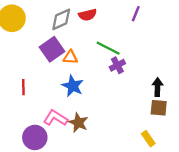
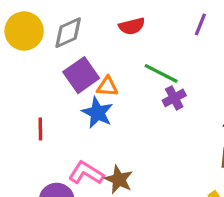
gray diamond: (61, 19) -> (68, 33), moved
blue star: (73, 86) -> (97, 113), moved

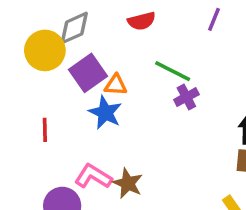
yellow circle: (24, 31) -> (45, 50), moved

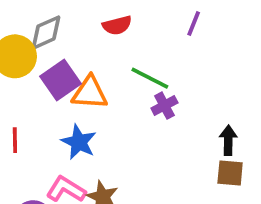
orange triangle: (116, 85) -> (90, 93), size x1.5
blue star: (105, 113) -> (79, 142), moved

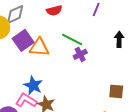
black arrow: (228, 140) -> (119, 39), moved
blue star: (79, 142) -> (33, 85), moved

